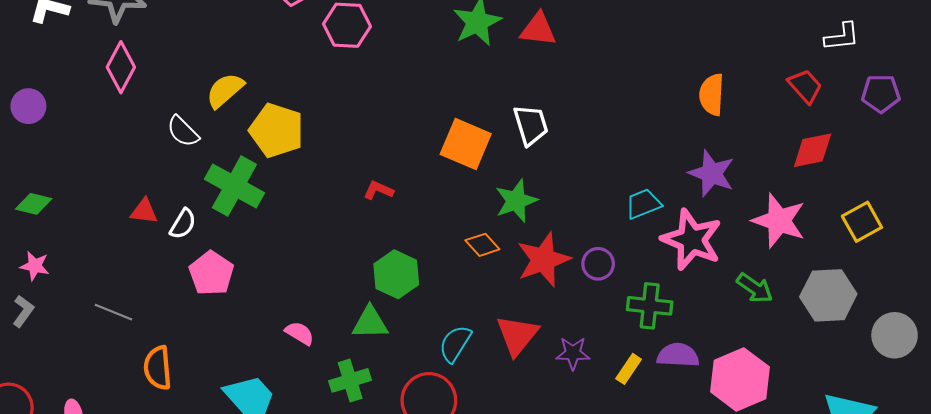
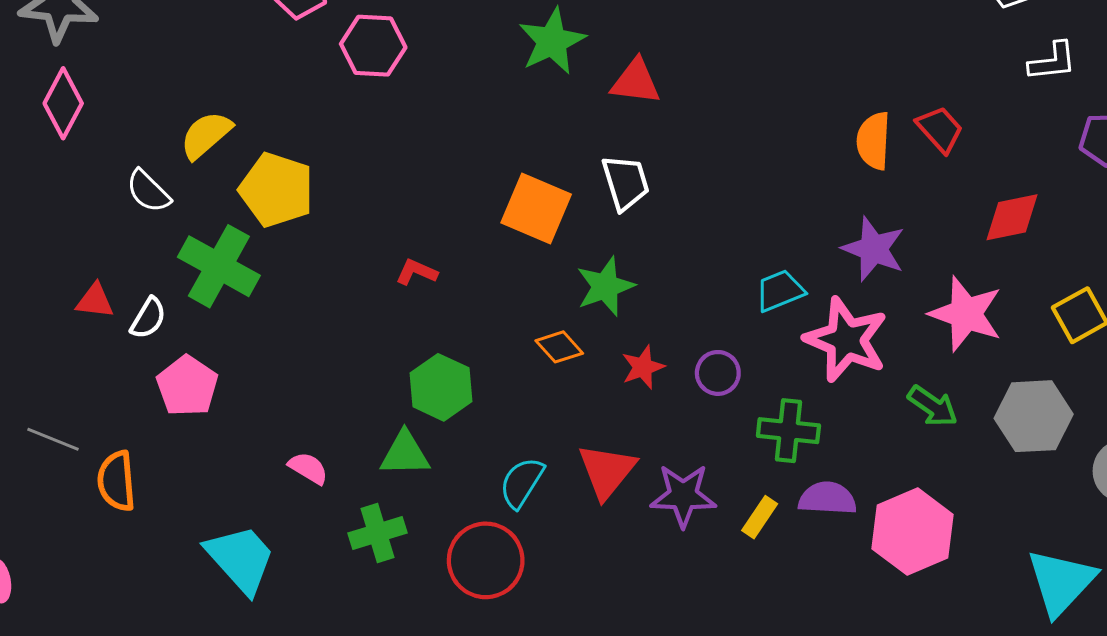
red triangle: (538, 29) -> (636, 82), moved
red trapezoid: (805, 86) -> (940, 129), moved
red star: (543, 260) -> (643, 367), size x0.6
purple star: (573, 353) -> (683, 495), size x1.4
orange semicircle: (158, 368) -> (117, 481), moved

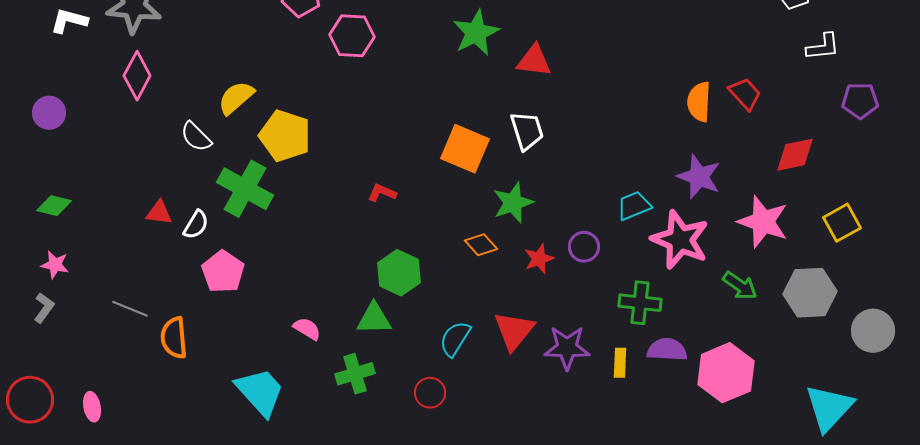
purple circle: (718, 373) -> (584, 247), moved
yellow rectangle: (760, 517) -> (620, 363), turned -32
red circle: (486, 560) -> (430, 393), size x0.6

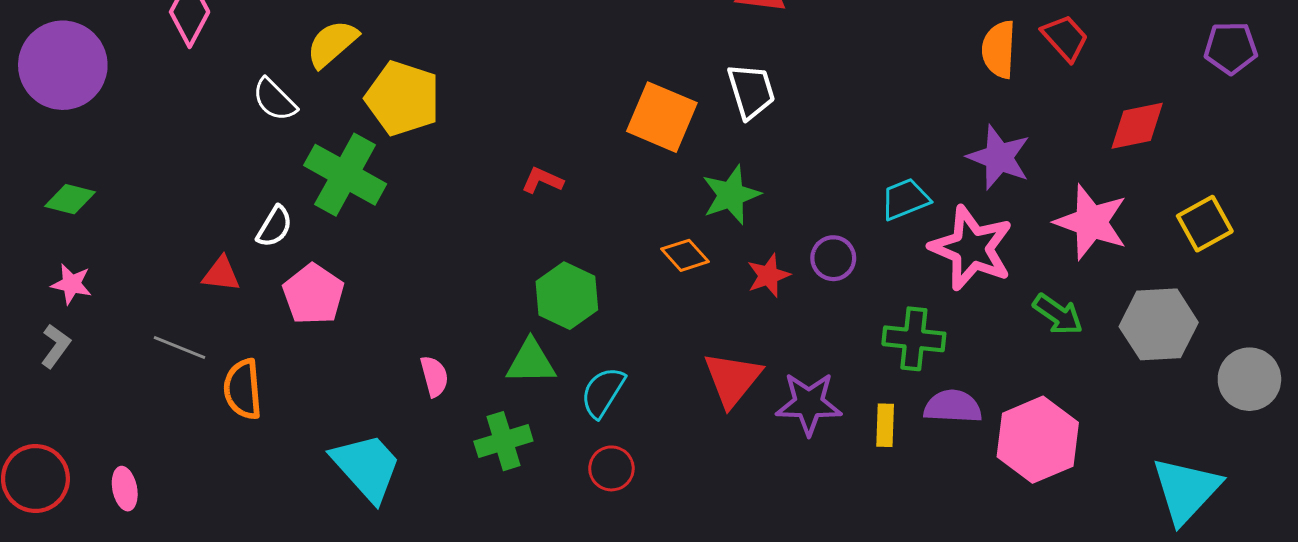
purple circle: (49, 113) -> (63, 65), size x1.8
red triangle: (159, 213) -> (221, 274), moved
pink semicircle: (307, 329) -> (434, 376), turned 44
cyan semicircle: (455, 339) -> (603, 392), moved

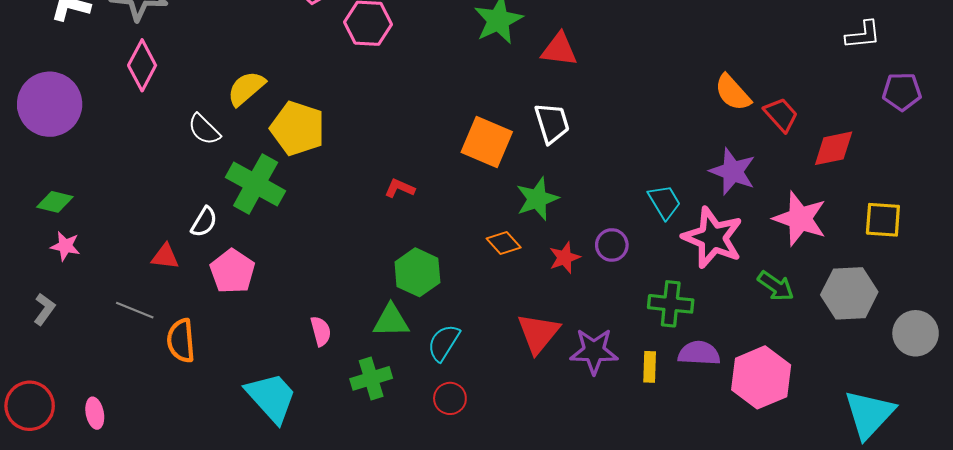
red trapezoid: (1065, 38) -> (781, 115), moved
orange semicircle: (999, 49) -> (733, 93), turned -45
cyan trapezoid: (905, 199) -> (664, 202), turned 81
yellow square: (1205, 224) -> (883, 220), turned 33
pink star: (71, 284) -> (65, 246), moved

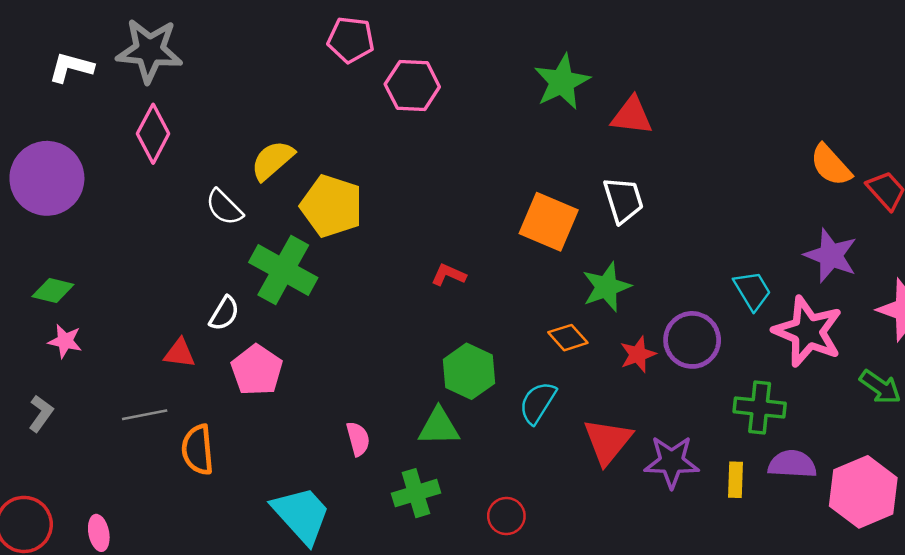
purple circle: (612, 245) -> (692, 340), size x1.5
gray line: (135, 310) -> (145, 415), turned -33
cyan semicircle: (444, 343) -> (538, 403), moved

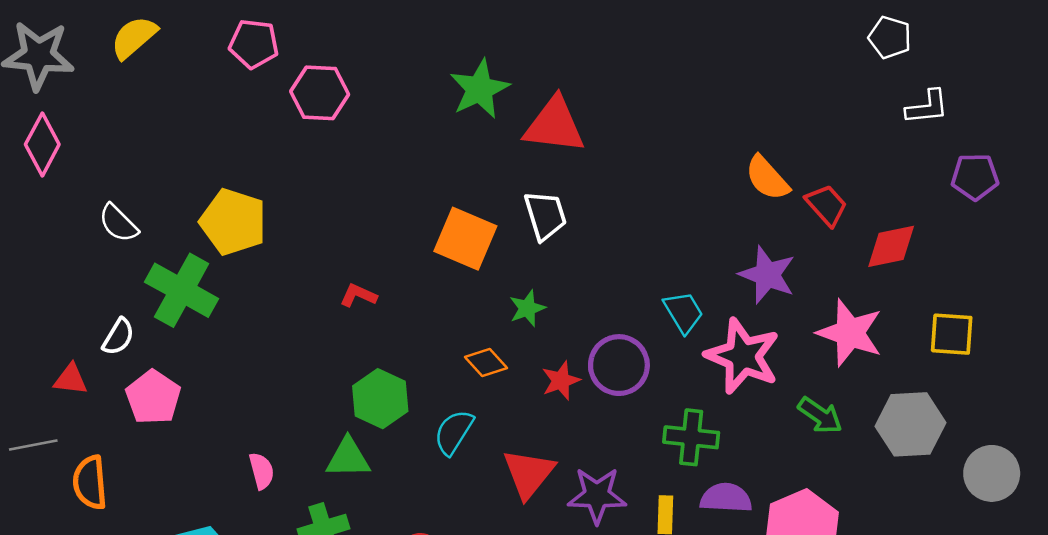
red triangle: (632, 116) -> (554, 125), size x1.4
yellow semicircle: (272, 160) -> (134, 37), moved
green star: (606, 287) -> (527, 308), size x0.7

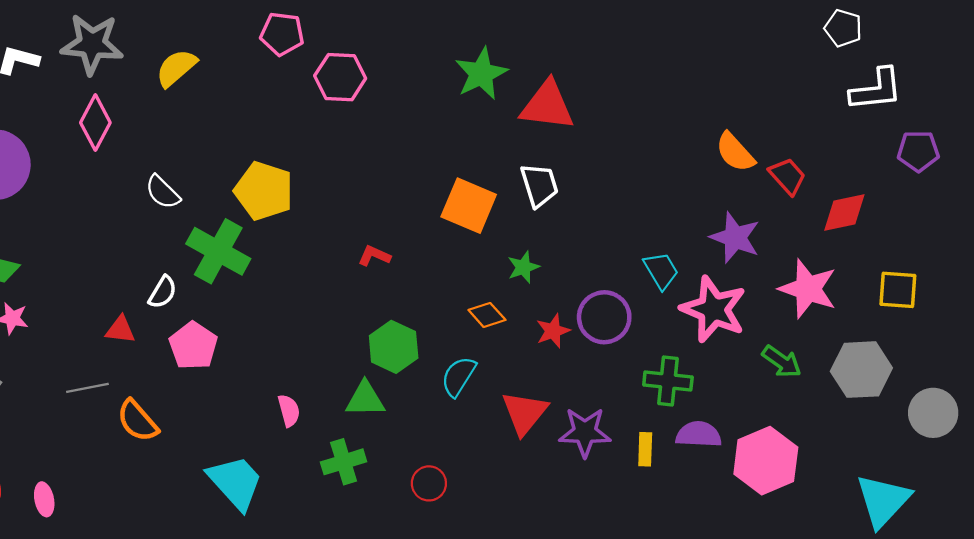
yellow semicircle: (134, 37) -> (176, 68), moved
white L-shape: (927, 107) -> (876, 90), size x1.4
orange semicircle: (90, 482) -> (138, 421), turned -36

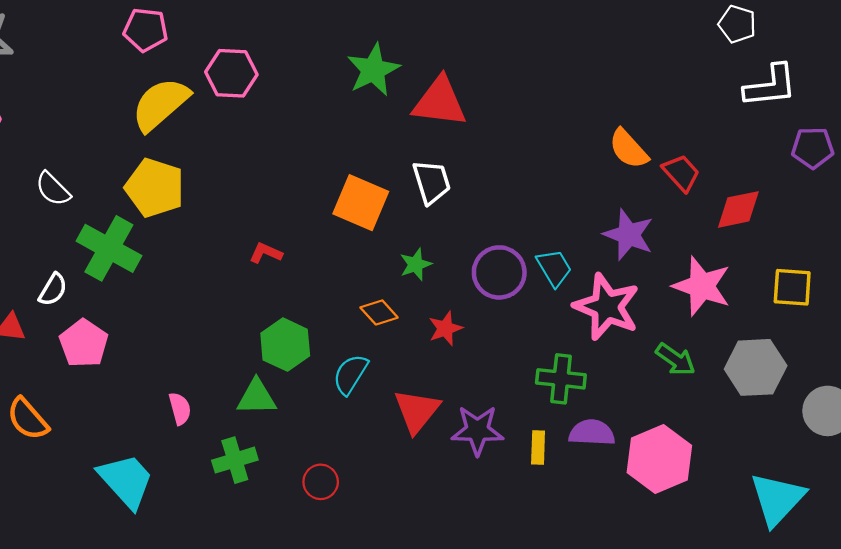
pink pentagon: (282, 34) -> (146, 30), moved
yellow semicircle: (176, 68) -> (160, 104), moved, size x1.4
purple circle: (604, 317) -> (499, 272), moved

